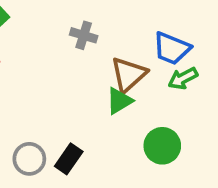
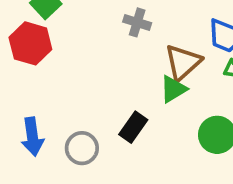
black rectangle: (69, 159) -> (133, 127), moved

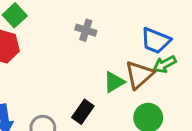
brown triangle: (183, 62) -> (139, 75), moved

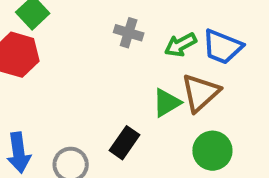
green arrow: (164, 64) -> (181, 45), moved

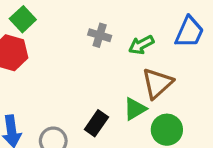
blue trapezoid: (222, 47) -> (189, 32), moved, turned -88
green triangle: (167, 103) -> (135, 109), moved

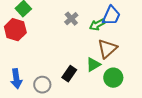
blue trapezoid: (189, 32) -> (111, 16), moved
gray cross: (100, 35) -> (71, 19), turned 32

